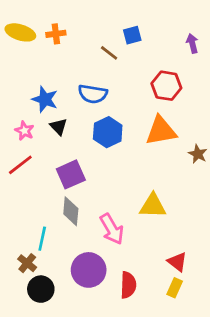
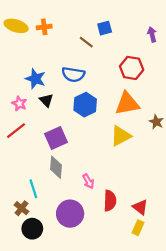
yellow triangle: (153, 206) -> (121, 136), moved, turned -30
pink arrow: (112, 229) -> (88, 181), size x0.6
cyan line: (42, 239) -> (33, 189), turned -30
red semicircle: (128, 285) -> (110, 201), moved

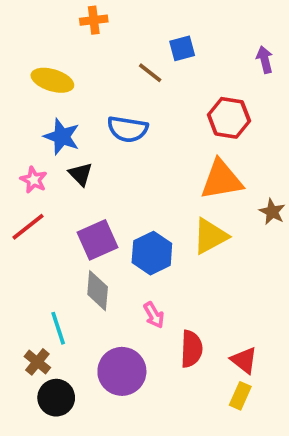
yellow ellipse: (16, 26) -> (52, 80), moved
orange cross: (44, 27) -> (94, 20), moved
blue hexagon: (85, 105) -> (152, 253), moved

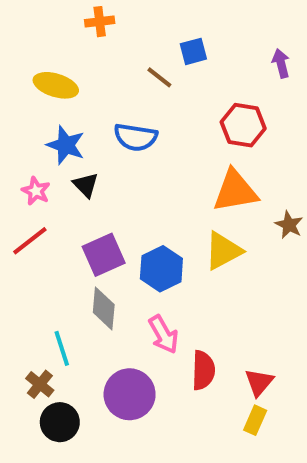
pink arrow: (154, 315) -> (163, 334), size x1.4
red triangle: (244, 360) -> (259, 382), turned 32

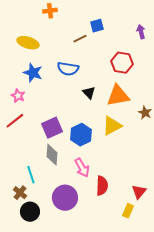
brown line: (159, 77) -> (80, 39), turned -64
black triangle: (86, 185) -> (89, 93), moved
red triangle: (259, 382) -> (139, 192), moved

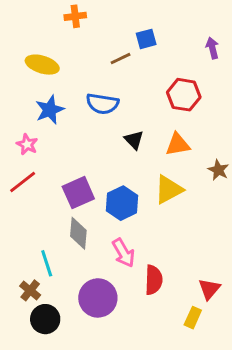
blue star: (33, 73) -> (50, 110), turned 30
orange triangle: (118, 96) -> (178, 144), size x0.7

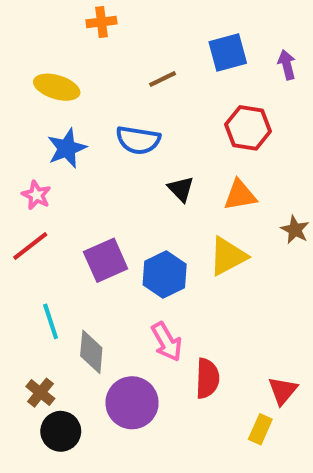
blue square: (146, 39) -> (228, 53), moved, size x1.4
gray diamond: (78, 233) -> (91, 352), moved
cyan line: (47, 263) -> (51, 321), moved

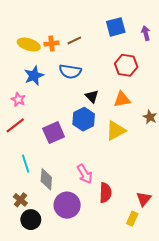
orange cross: (101, 22) -> (52, 43), moved
brown line: (163, 79) -> (74, 40), moved
blue hexagon: (165, 274) -> (84, 119), moved

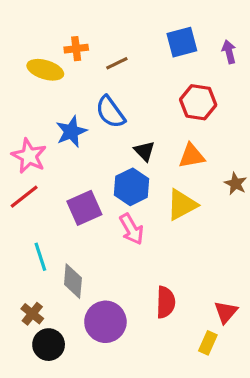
orange cross: (52, 43) -> (76, 49), moved
blue semicircle: (70, 71) -> (110, 112), turned 45
blue star: (34, 76) -> (71, 132), moved
pink star: (18, 99) -> (29, 156), size x1.5
pink arrow: (85, 174) -> (131, 229), moved

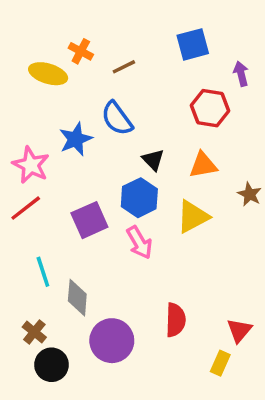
orange cross: (76, 49) -> (81, 51), turned 35
purple arrow: (229, 52) -> (241, 74), moved

